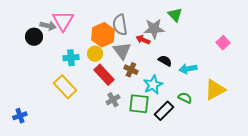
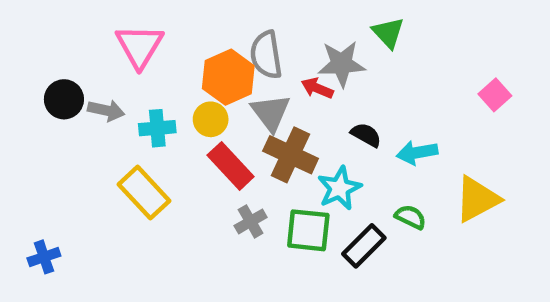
gray arrow: (48, 26) -> (106, 110), moved
black circle: (34, 37) -> (64, 99), moved
brown cross: (131, 70) -> (291, 155), size x1.6

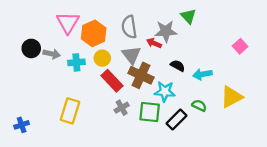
orange hexagon: (228, 77) -> (94, 33), moved
cyan star: (339, 188) -> (165, 91), turned 30
yellow rectangle: (144, 193) -> (70, 111), moved, turned 60

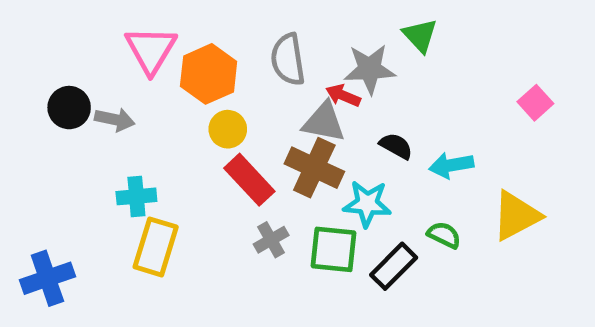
gray triangle: (131, 55) -> (324, 122), moved, turned -42
cyan cross: (76, 62) -> (136, 196), moved
blue cross: (22, 125) -> (47, 278), size x1.5

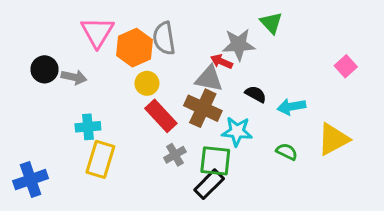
gray semicircle: (288, 59) -> (164, 38), moved
black rectangle: (394, 266) -> (209, 184), moved

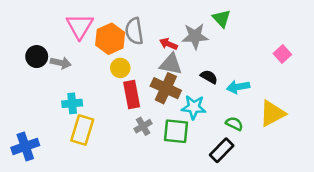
red arrow: (221, 62) -> (168, 44), moved
red rectangle: (161, 116) -> (132, 95), turned 32
black rectangle: (209, 184) -> (222, 150), moved

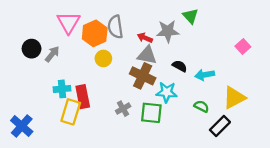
gray arrow: (61, 63) -> (52, 54), turned -63
red rectangle: (132, 95) -> (83, 97), moved
blue cross: (25, 146) -> (22, 126), turned -30
black rectangle: (222, 150) -> (220, 126), moved

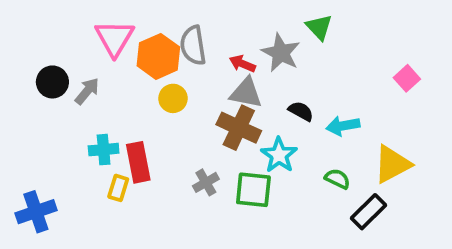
gray star: (168, 31) -> (281, 53), turned 30
cyan star: (167, 92) -> (279, 155), turned 30
yellow rectangle: (71, 112) -> (118, 188), size x0.6
blue cross: (22, 126) -> (36, 212), turned 30

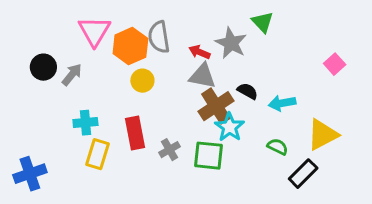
brown cross: (239, 128) -> (216, 106), moved, turned 32
red rectangle: (138, 162) -> (135, 133), moved
yellow rectangle: (118, 188) -> (97, 154), size x1.4

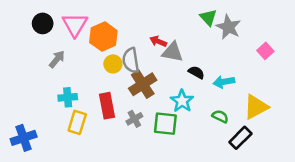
gray semicircle: (159, 37) -> (131, 60), moved
gray star: (231, 43) -> (229, 27), moved
black circle: (43, 67) -> (43, 23), moved
gray triangle: (202, 76) -> (173, 52), moved
brown cross: (216, 106) -> (143, 84), moved

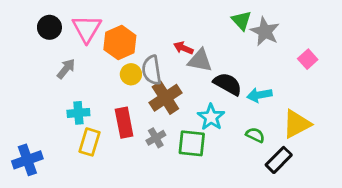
black semicircle: (196, 72) -> (228, 84), size x1.5

